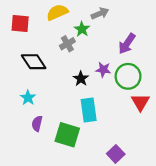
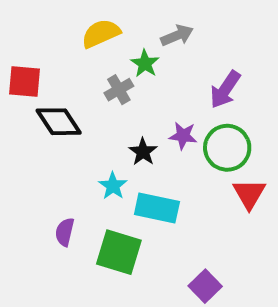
red square: (20, 24) -> (25, 82), moved
cyan star: (28, 98) -> (113, 186), moved
cyan rectangle: (89, 110) -> (157, 208), turned -70

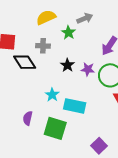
gray cross: (119, 90) -> (43, 46), moved, turned 32
black star: (143, 152) -> (67, 65), moved

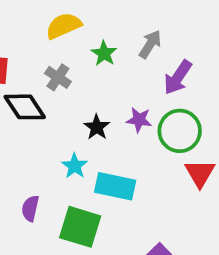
gray arrow: (85, 18) -> (150, 44), moved, turned -35
gray cross: (43, 46) -> (58, 77), turned 32
black star: (67, 65) -> (97, 127), moved

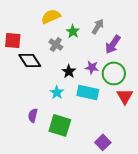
gray cross: (58, 77) -> (56, 44), moved
cyan rectangle: (115, 186) -> (88, 92), moved

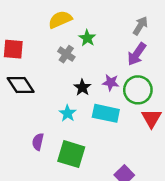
gray arrow: (98, 26) -> (140, 26), moved
black diamond: (30, 60) -> (21, 85), moved

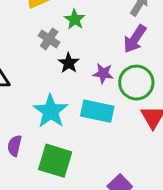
black star: (82, 87) -> (69, 63), moved
cyan star: (68, 113) -> (51, 111), size x1.6

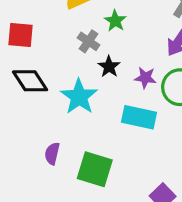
cyan star: (51, 111) -> (79, 97), moved

